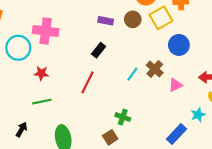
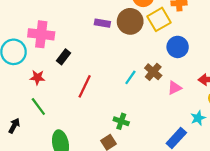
brown circle: (133, 19) -> (130, 21), size x1.5
black rectangle: (99, 50) -> (64, 57), moved
green line: (42, 102) -> (38, 107), turned 66
black arrow: (21, 129) -> (14, 126), moved

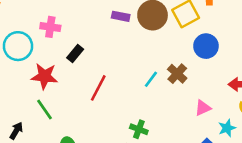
pink cross: (41, 34) -> (50, 27), size x0.7
red star: (37, 77) -> (44, 76), size x1.5
pink triangle: (175, 88) -> (203, 108), moved

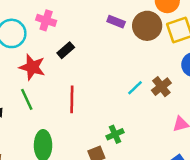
red line: (98, 88) -> (72, 99), moved, turned -36
green cross: (139, 129) -> (115, 134), turned 36

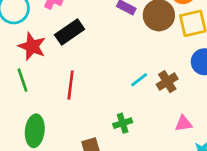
black rectangle: (66, 50) -> (70, 32), size x1.5
green cross: (115, 134) -> (123, 123), moved

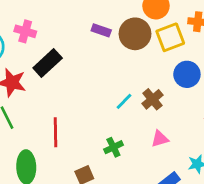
red line: (71, 85) -> (55, 132), moved
pink triangle: (184, 123) -> (160, 139), moved

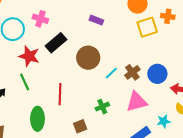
brown circle: (135, 34) -> (88, 58), moved
blue circle: (187, 74) -> (157, 74), moved
pink triangle: (160, 139) -> (137, 102), size x1.6

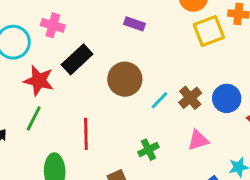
green line: (25, 82) -> (34, 118), turned 54
pink triangle: (137, 102) -> (198, 140), size x0.7

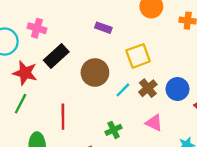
yellow square: (209, 31) -> (138, 56), moved
pink triangle: (198, 140) -> (154, 123), turned 42

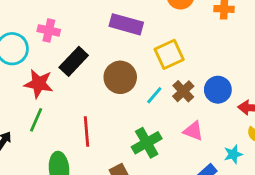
purple rectangle: (103, 28) -> (126, 24), size x1.6
green cross: (114, 130) -> (147, 143), size x1.5

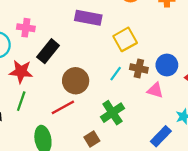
brown circle: (120, 77) -> (76, 81), moved
brown cross: (183, 91) -> (139, 68), turned -30
red line: (87, 131) -> (63, 107), turned 70
pink triangle: (193, 131) -> (155, 90), moved

